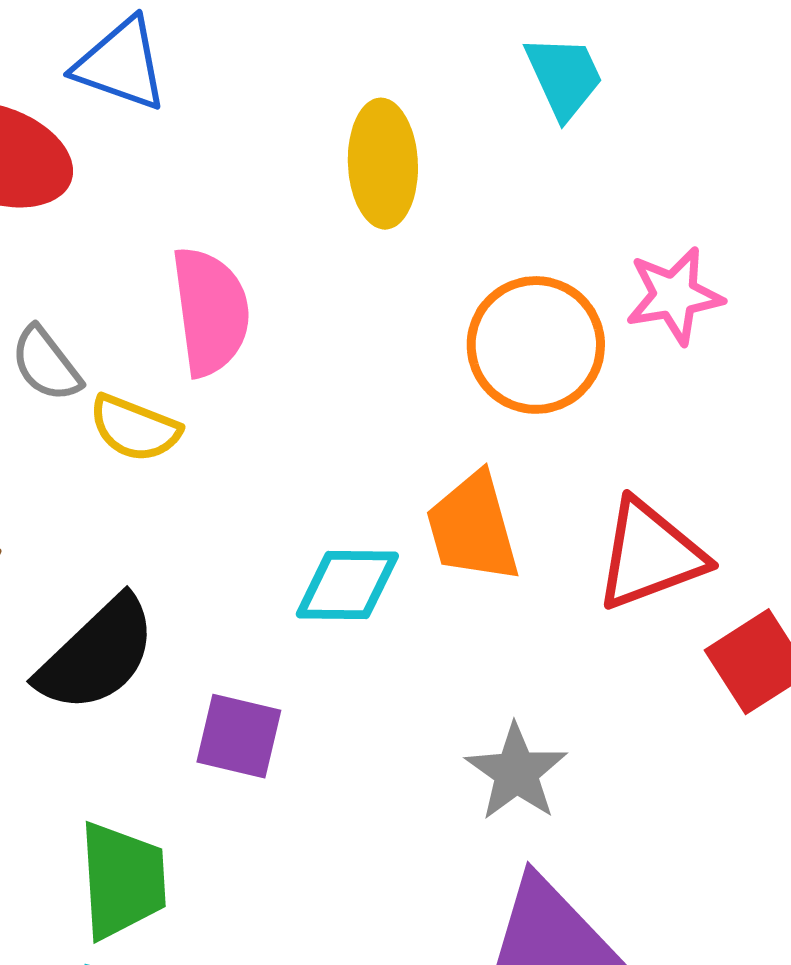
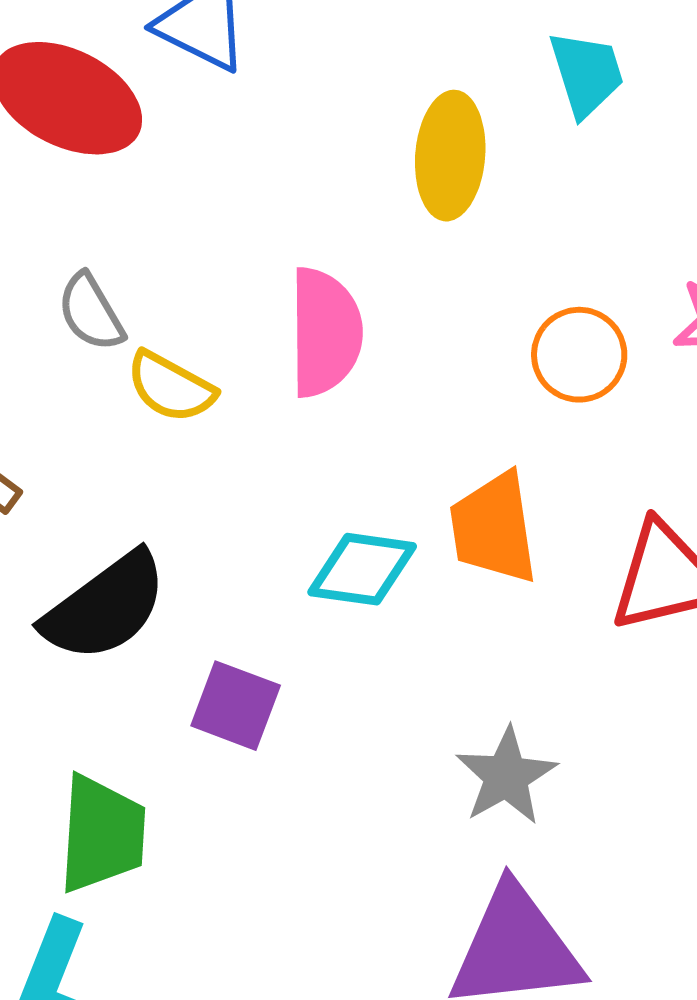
cyan trapezoid: (564, 77) -> (587, 74), moved
pink semicircle: (210, 311) -> (325, 332), moved
orange circle: (536, 345) -> (579, 355), size x0.7

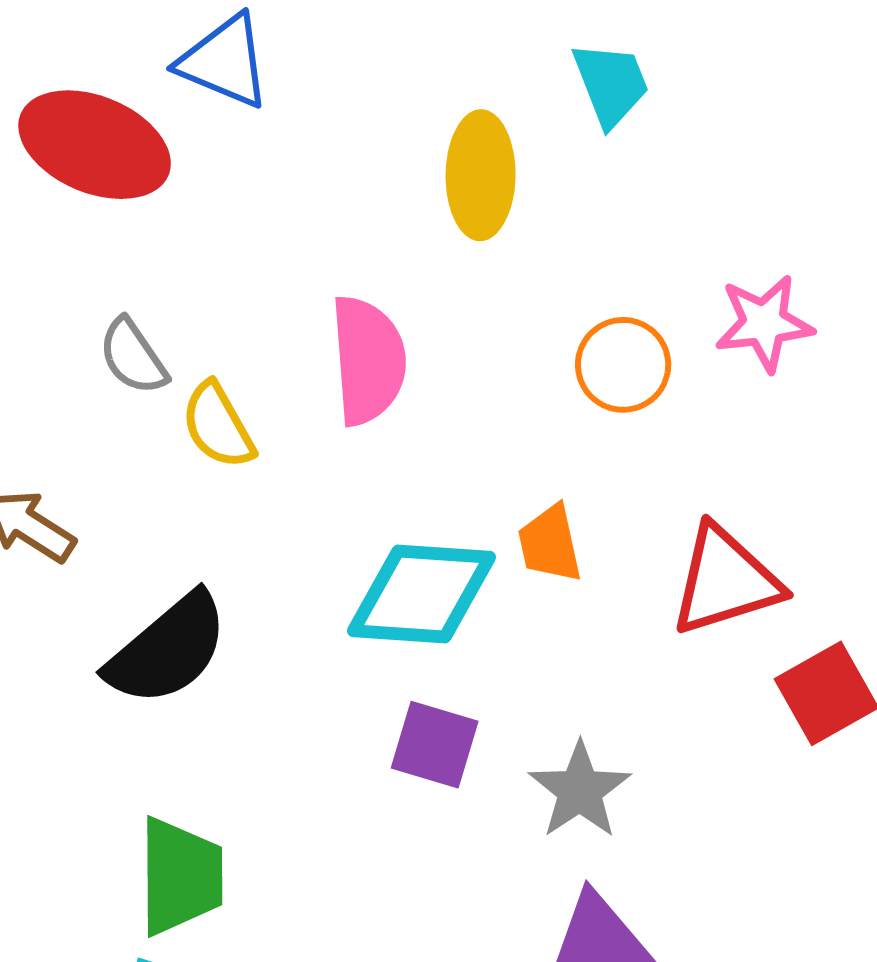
yellow semicircle: (171, 387) -> (218, 426), turned 36
orange trapezoid: (494, 528) -> (550, 544), size x0.7
cyan diamond: (362, 569) -> (421, 594), size x1.4
purple square: (236, 706) -> (435, 745), moved

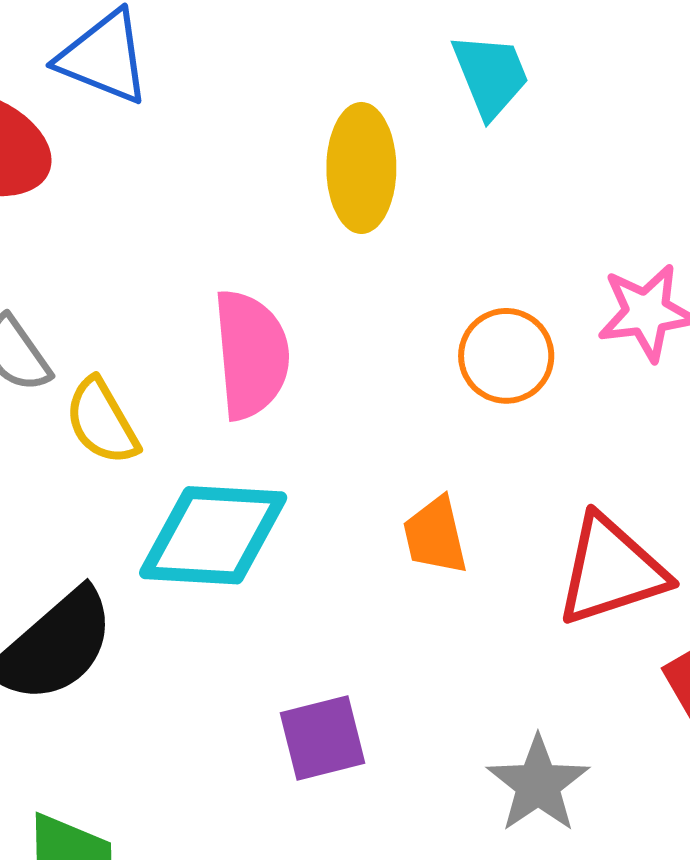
cyan diamond: (421, 594) -> (213, 535), moved
purple square: (435, 745) -> (322, 738), turned -30
gray star: (580, 790) -> (538, 784), moved

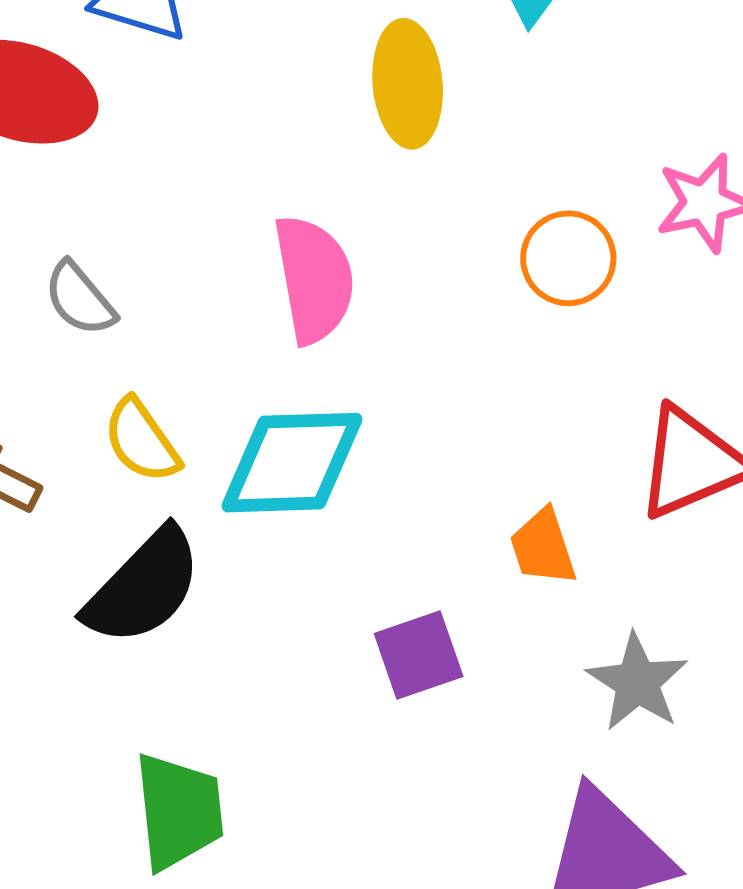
yellow semicircle: (102, 422) -> (142, 441), moved
orange trapezoid: (435, 536) -> (543, 547), moved

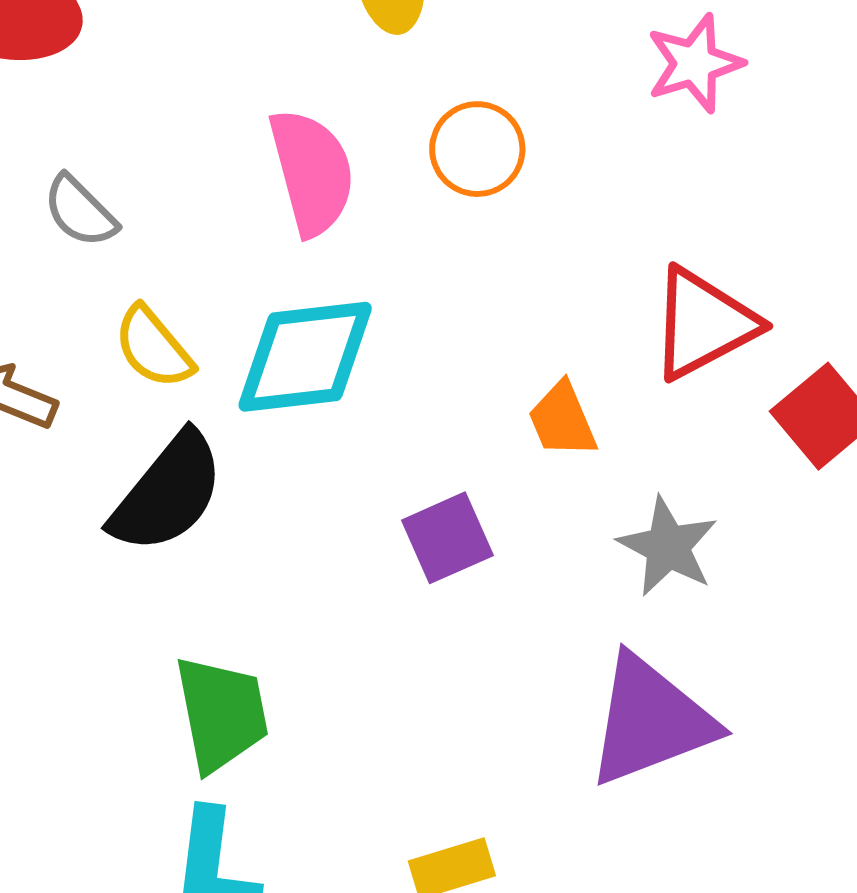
orange circle: (568, 258) -> (477, 149), moved

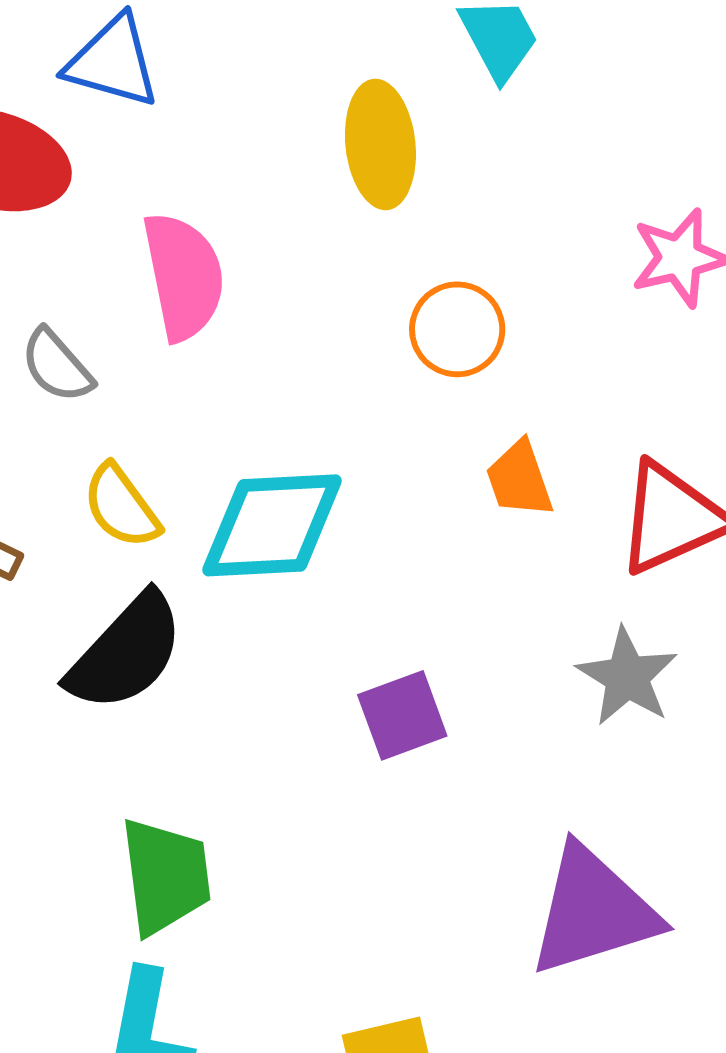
pink semicircle: (312, 172) -> (184, 276), moved
orange trapezoid: (562, 420) -> (519, 479), moved
gray star: (668, 547) -> (627, 677), moved

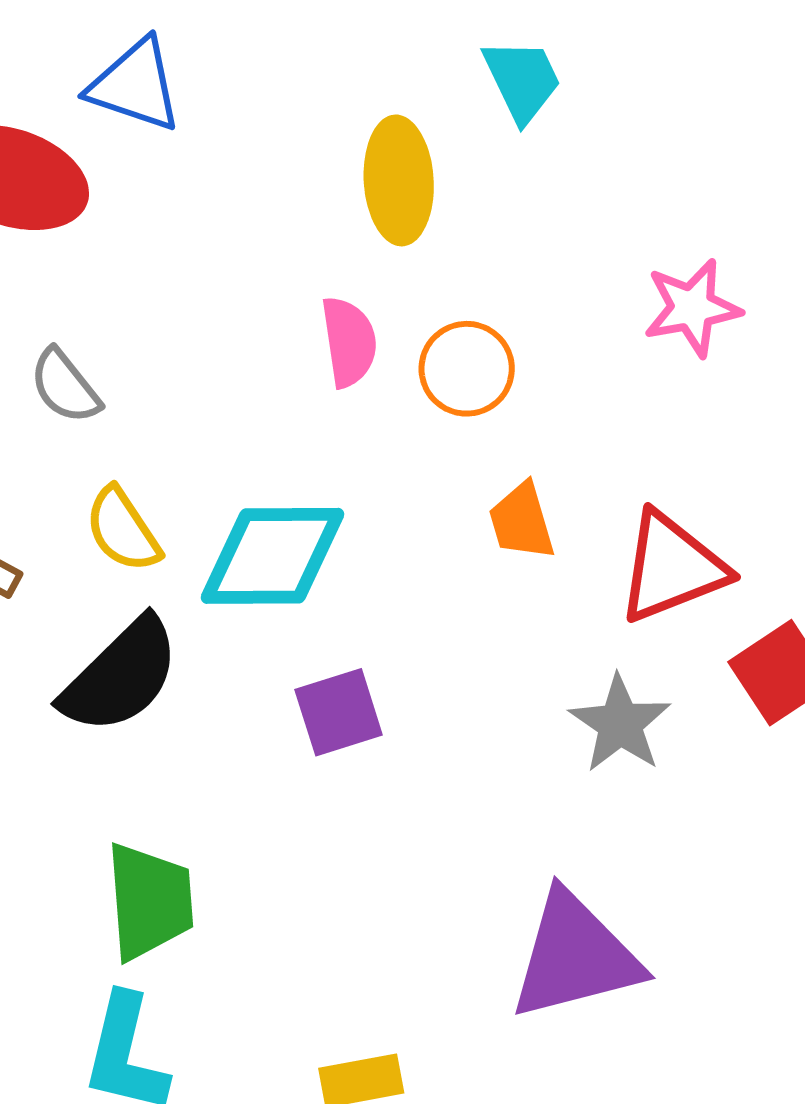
pink semicircle: (184, 276) -> (349, 342), moved, size x0.7
purple square: (402, 715) -> (339, 712), moved

